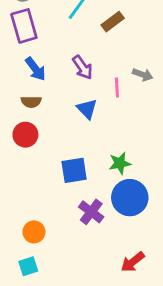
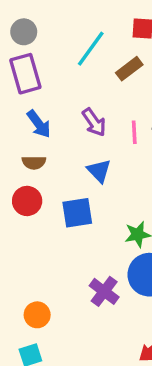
pink line: (117, 87) -> (134, 132), moved
blue square: (74, 170) -> (77, 213), moved

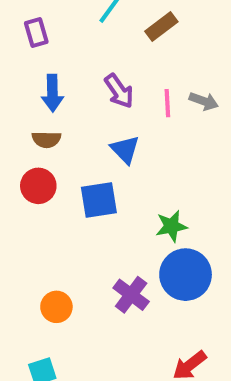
purple rectangle: (25, 74) -> (36, 33), size x0.6
blue arrow: (39, 124) -> (52, 93), turned 36
orange circle: (37, 315) -> (56, 307), moved

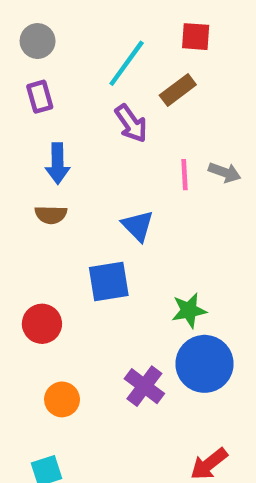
purple arrow: (119, 91) -> (131, 123), moved
red circle: (38, 186) -> (42, 324), moved

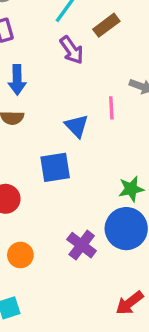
pink line: (184, 175) -> (111, 108), moved
green star: (189, 310) -> (131, 189), moved

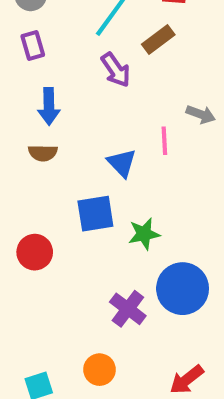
green star: (131, 189) -> (144, 234), moved
orange circle: (20, 255) -> (100, 370), moved

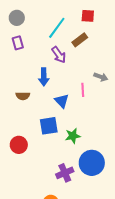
blue arrow: (49, 106) -> (44, 77), moved
purple cross: (128, 309) -> (65, 173), turned 30

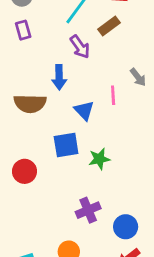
gray arrow: (101, 77) -> (138, 77), turned 32
brown semicircle: (23, 96) -> (30, 103), size x1.6
blue circle: (92, 163) -> (126, 227), moved, size x0.7

